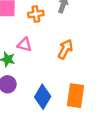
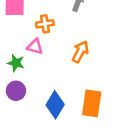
orange cross: (36, 14) -> (45, 24), moved

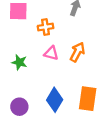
pink triangle: (35, 47) -> (51, 53), moved
purple circle: (16, 91) -> (19, 107), moved

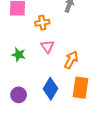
orange arrow: (77, 52) -> (71, 60), moved
pink triangle: (51, 53) -> (47, 46), turned 40

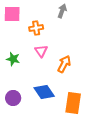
orange rectangle: (80, 88) -> (73, 103), moved
blue diamond: (51, 89) -> (44, 92), turned -65

